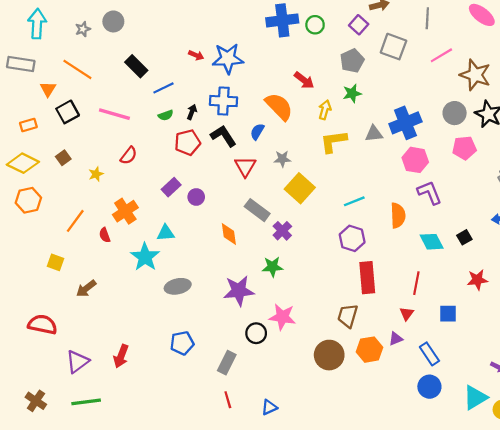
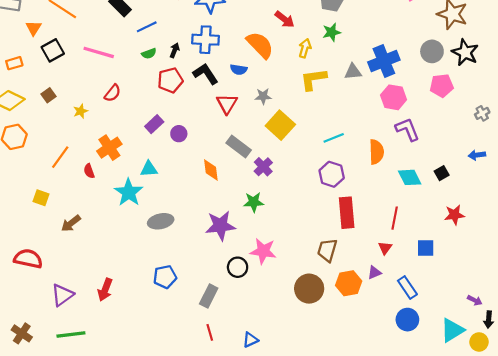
blue semicircle: (257, 132) -> (239, 70), turned -112

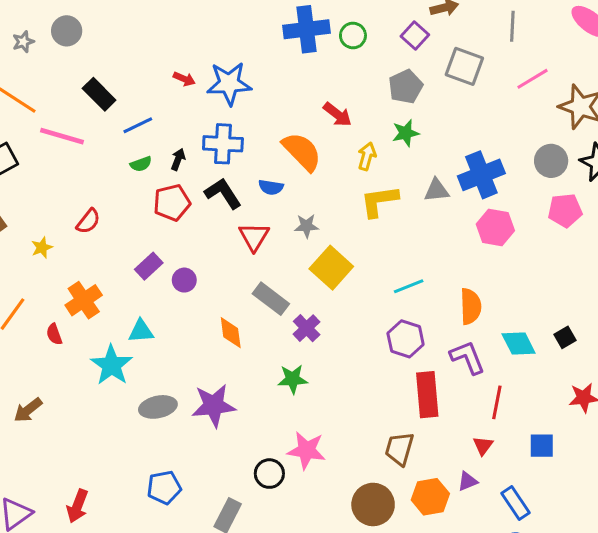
pink line: (99, 52) -> (62, 136), moved
purple L-shape: (407, 129) -> (467, 357), moved
purple star: (220, 226) -> (214, 405), moved

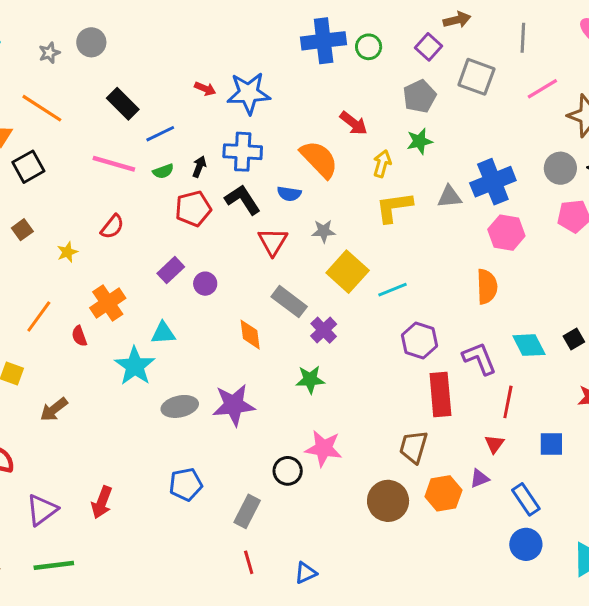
pink line: (62, 136) -> (114, 164), moved
cyan line: (409, 286) -> (393, 290), moved
orange semicircle: (471, 306) -> (487, 287), moved

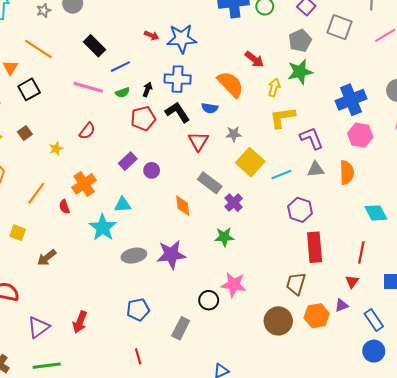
green star: (419, 141) -> (300, 72), size x1.4
gray triangle: (449, 197) -> (316, 169), moved
purple L-shape: (479, 359) -> (311, 138), moved
red line: (249, 562) -> (138, 356), moved

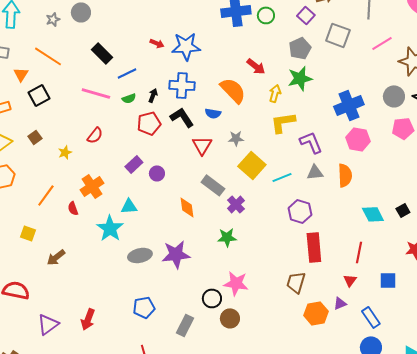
brown circle: (278, 321) -> (230, 318), moved, size x0.7

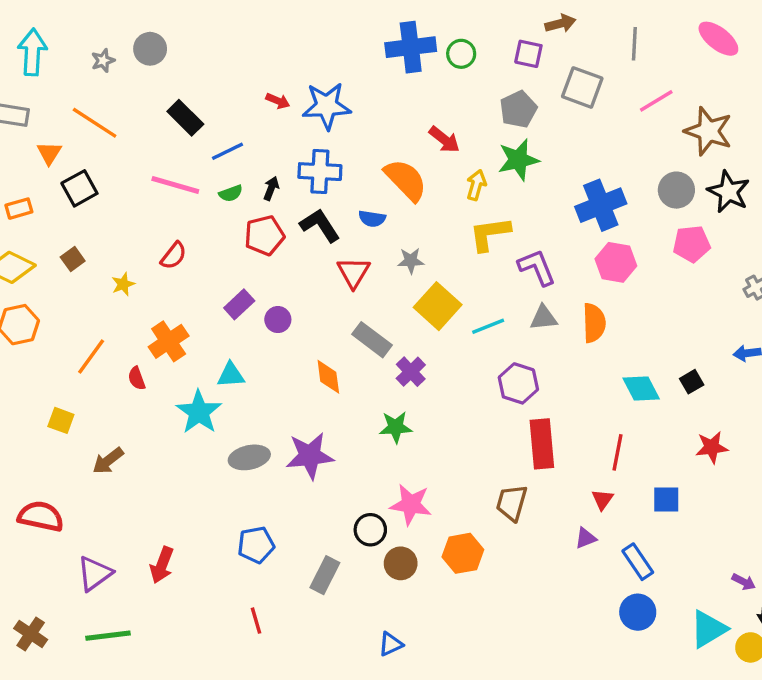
purple square: (306, 15) -> (528, 54), turned -30
orange hexagon: (316, 313) -> (463, 553), moved

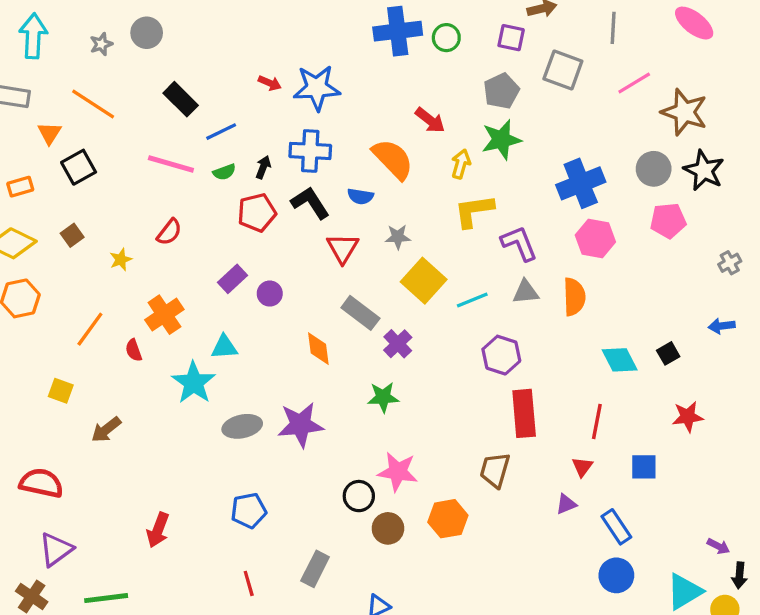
purple triangle: (95, 573) -> (56, 549), moved
gray rectangle: (325, 575) -> (315, 569), moved

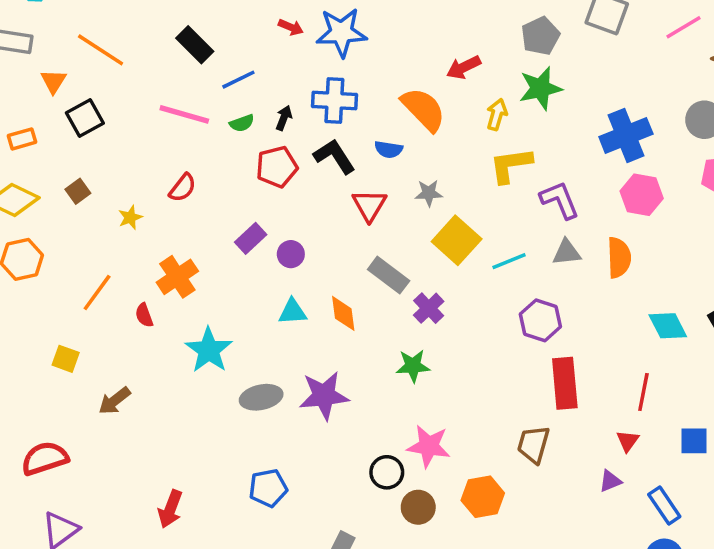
red arrow: (430, 120) -> (464, 67), turned 116
cyan triangle: (224, 347) -> (293, 312), moved
red semicircle: (41, 483) -> (45, 458), turned -30

